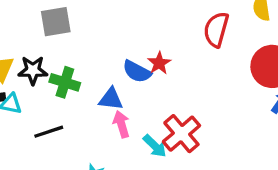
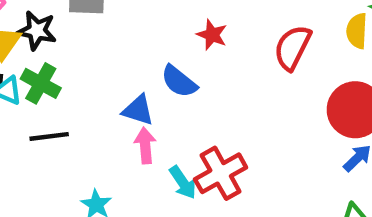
red star: (159, 63) -> (212, 35), moved, turned -30
black star: (33, 70) -> (37, 31), moved
green cross: (65, 82) -> (41, 83), moved

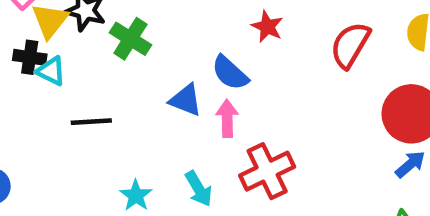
green cross: (41, 83) -> (130, 39), moved
pink arrow: (145, 146) -> (227, 118), moved
cyan arrow: (183, 182) -> (199, 189), moved

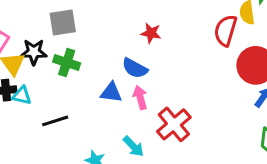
red semicircle: (350, 45) -> (226, 31), moved

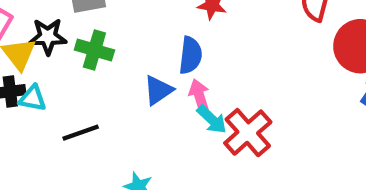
blue semicircle: (135, 68) -> (191, 55), turned -110
blue triangle: (111, 92) -> (158, 90), turned -40
cyan arrow: (133, 146) -> (212, 119), moved

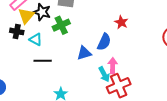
green cross: (94, 50) -> (61, 25), turned 30
pink arrow: (199, 96) -> (113, 66), moved
cyan triangle: (33, 98) -> (36, 39), moved

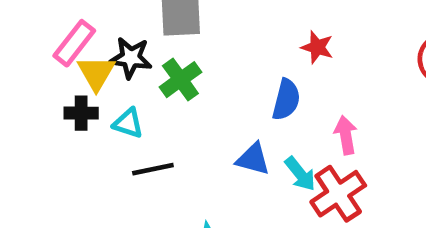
blue triangle: (84, 53) -> (253, 159), moved, turned 42
pink arrow: (113, 66) -> (346, 135), moved

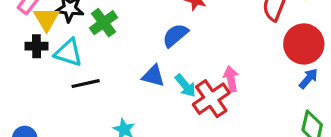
blue semicircle: (286, 100) -> (175, 35), turned -144
cyan triangle: (128, 123) -> (68, 53), size x1.4
pink arrow: (346, 135) -> (231, 79), moved

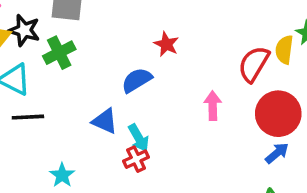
pink arrow: (231, 79) -> (213, 106), moved
red cross: (211, 99) -> (136, 159), moved, size x0.6

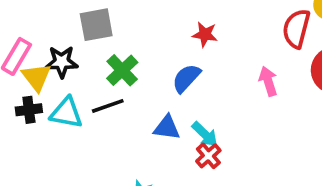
green cross: (59, 53) -> (122, 70), moved
black line: (28, 117) -> (108, 106), moved

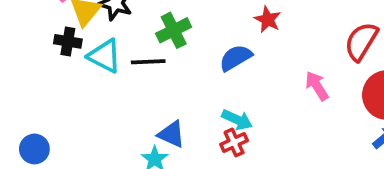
pink arrow: (268, 81) -> (317, 86), turned -32
blue triangle: (167, 128) -> (171, 134), moved
cyan arrow: (205, 134) -> (237, 120), turned -36

